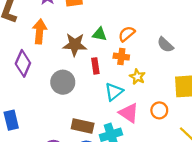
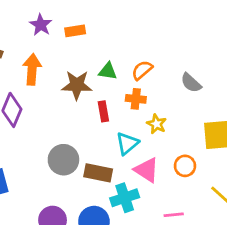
gray circle: (63, 82) -> (63, 160), moved
brown rectangle: (83, 126) -> (98, 173), moved

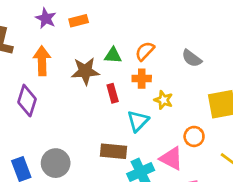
gray circle: (63, 160) -> (56, 163), moved
pink triangle: (147, 170) -> (171, 158), moved

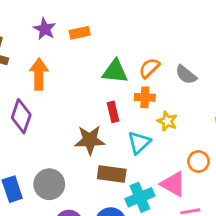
green triangle: (113, 55) -> (115, 71), size x1.4
gray semicircle: (192, 58) -> (186, 75), moved
brown star: (85, 71) -> (90, 140), moved

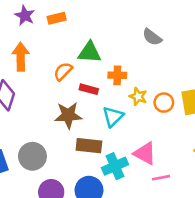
orange semicircle: (149, 68) -> (63, 71), moved
gray semicircle: (186, 75) -> (152, 37), moved
red rectangle: (113, 112) -> (89, 89), turned -60
orange circle: (198, 161) -> (164, 103), moved

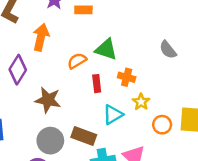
red rectangle: (89, 89) -> (97, 84), turned 54
orange circle: (164, 103) -> (162, 125), moved
brown star: (68, 115) -> (48, 100), moved
gray circle: (32, 156) -> (50, 141), moved

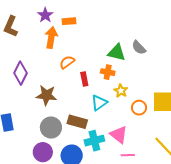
orange arrow: (41, 37) -> (51, 37), moved
green triangle: (106, 49) -> (117, 53), moved

